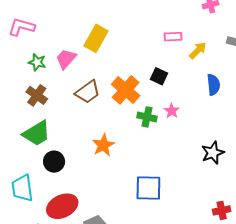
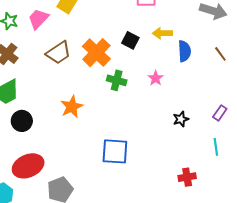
yellow arrow: (198, 50) -> (162, 33), moved, turned -138
pink star: (172, 111) -> (156, 78), moved
black star: (213, 153) -> (181, 119), size x0.7

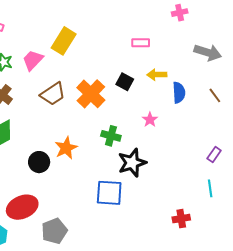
green cross: (117, 80) -> (111, 136), moved
black star: (181, 119) -> (132, 163), moved, size x1.8
black circle: (22, 121) -> (39, 162), moved

